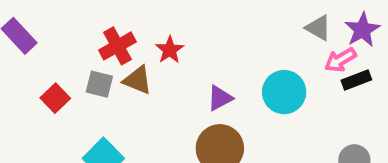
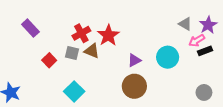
red star: (170, 50) -> (108, 35), size x1.5

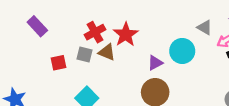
gray triangle: (185, 24) -> (205, 27), moved
cyan circle: (168, 57) -> (182, 51), moved
red square: (49, 60) -> (59, 63), turned 32

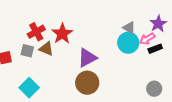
cyan circle: (182, 51) -> (128, 43), moved
purple triangle: (155, 63) -> (87, 58), size x1.5

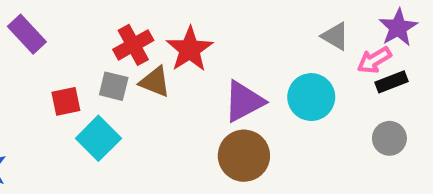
cyan circle: (128, 43) -> (311, 97), moved
cyan square: (29, 88) -> (98, 138), moved
gray circle: (154, 89) -> (389, 138), moved

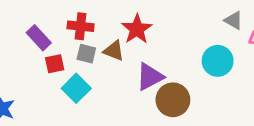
purple rectangle: (27, 34) -> (39, 38), moved
red cross: (133, 45) -> (81, 26), moved, turned 35
purple triangle: (244, 101) -> (150, 77), moved

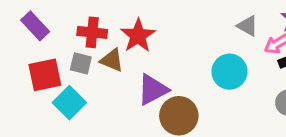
red cross: (81, 26) -> (92, 32), moved
purple rectangle: (39, 38) -> (35, 26), moved
red square: (55, 64) -> (45, 75), size x1.5

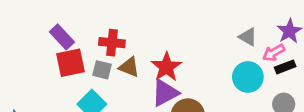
red star: (138, 36) -> (166, 67), moved
cyan circle: (230, 72) -> (248, 77), moved
red square: (45, 75) -> (70, 63), moved

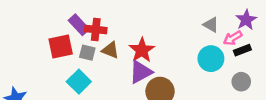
purple rectangle: (62, 37) -> (79, 25), moved

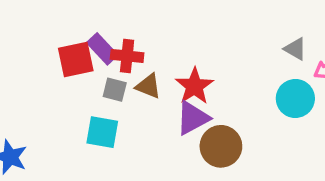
red square: (61, 47) -> (76, 60), moved
cyan square: (79, 82) -> (102, 132), turned -35

